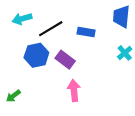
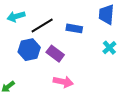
pink arrow: (74, 90) -> (63, 82), turned 108

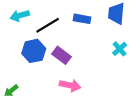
blue rectangle: (74, 28) -> (82, 19), moved

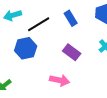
blue rectangle: (82, 19) -> (71, 18), turned 49
purple rectangle: (62, 55) -> (72, 52), moved

